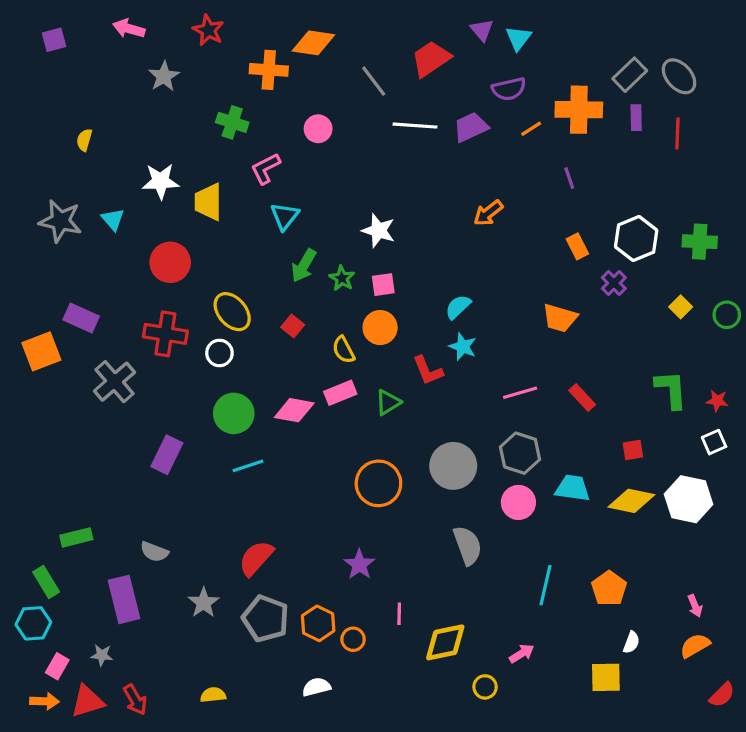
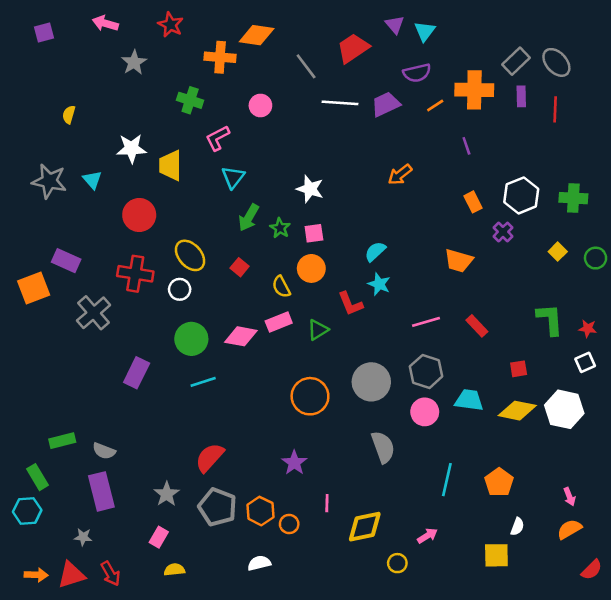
gray semicircle: (154, 552) -> (104, 451), moved
pink rectangle: (57, 666) -> (159, 537), moved

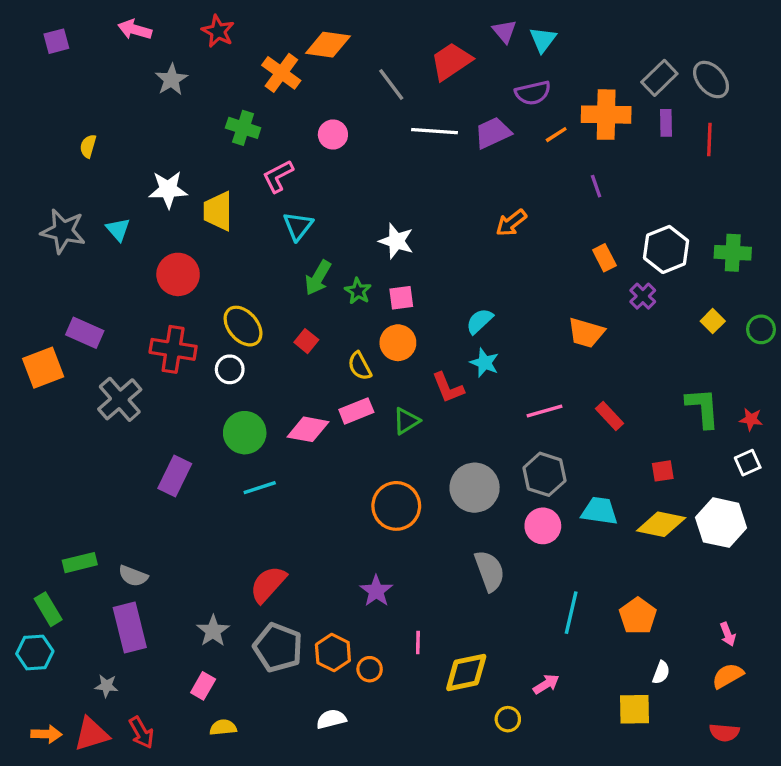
orange cross: (220, 57) -> (281, 73), turned 32
red semicircle: (592, 570) -> (724, 732), moved, turned 50

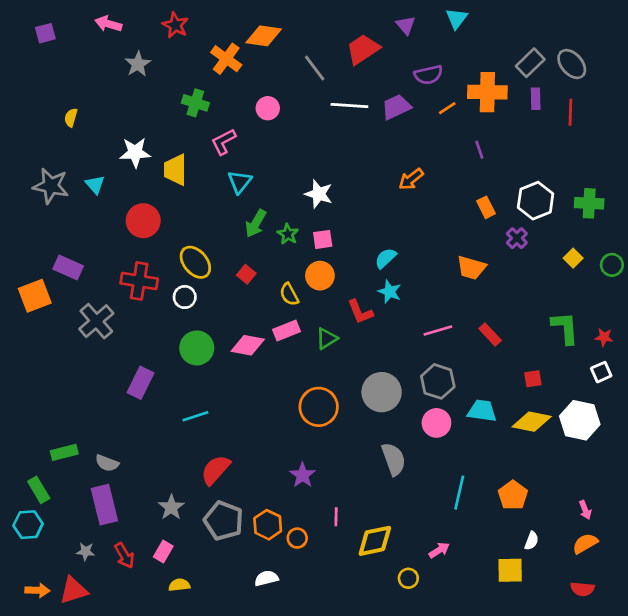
cyan triangle: (543, 40) -> (457, 18), moved
cyan line: (260, 488) -> (195, 416), moved
red arrow: (141, 732) -> (124, 555), moved

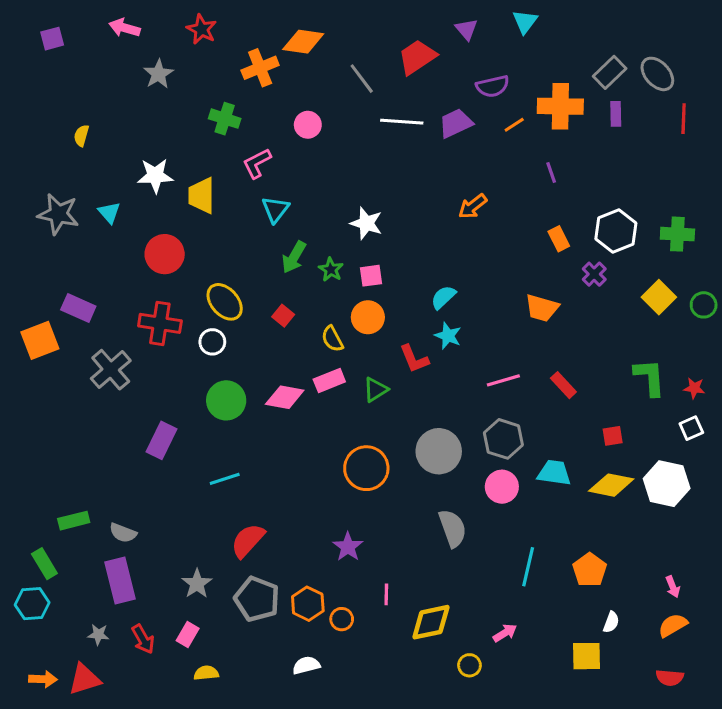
orange cross: (226, 59) -> (260, 68), turned 32
red line: (570, 112) -> (684, 119), moved
yellow square: (573, 258) -> (659, 297), size x1.5

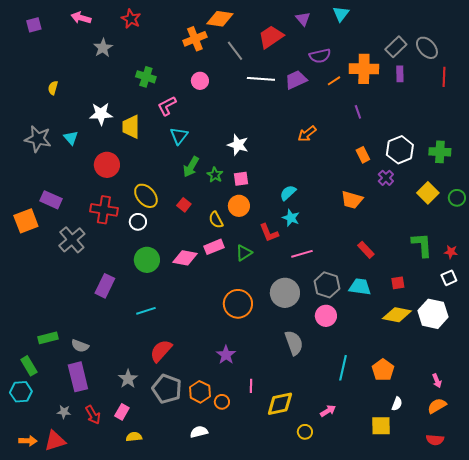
orange diamond: (303, 42) -> (220, 19), moved
orange cross: (260, 68) -> (195, 39), moved
pink line: (503, 380) -> (302, 254), moved
cyan trapezoid: (554, 473) -> (360, 287), moved

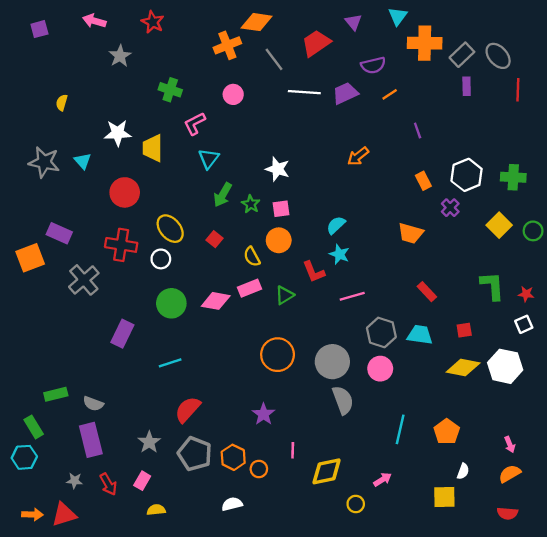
orange cross: (364, 69) -> (425, 43), moved
gray circle: (285, 293) -> (332, 362), moved

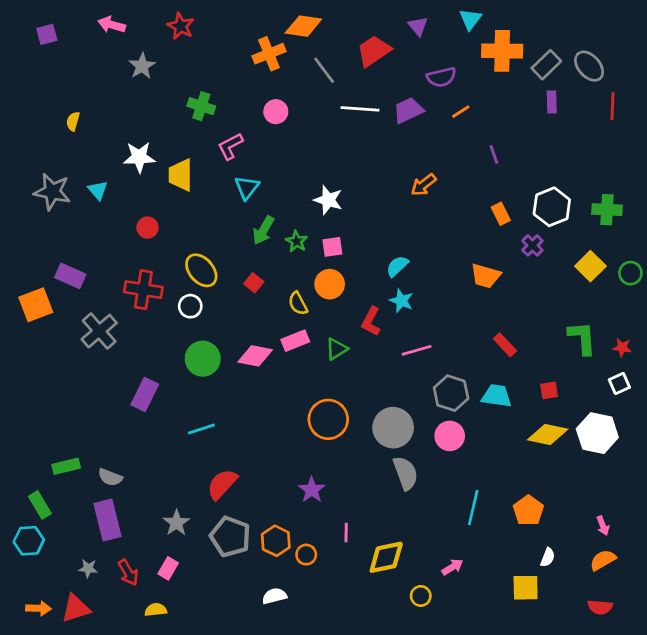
red circle: (125, 192) -> (147, 228), size x0.6
red L-shape: (314, 272) -> (371, 321), turned 50
yellow semicircle: (156, 510) -> (156, 610), moved

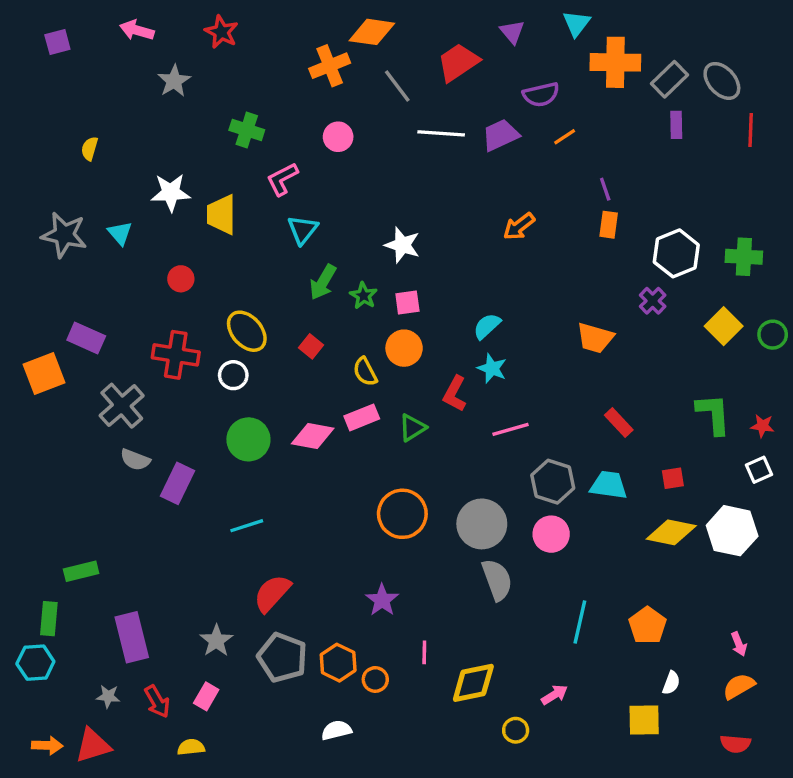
orange rectangle: (501, 214) -> (609, 225), moved, turned 35
gray semicircle: (110, 477) -> (135, 460), moved
green rectangle: (40, 505) -> (49, 619), turned 36

